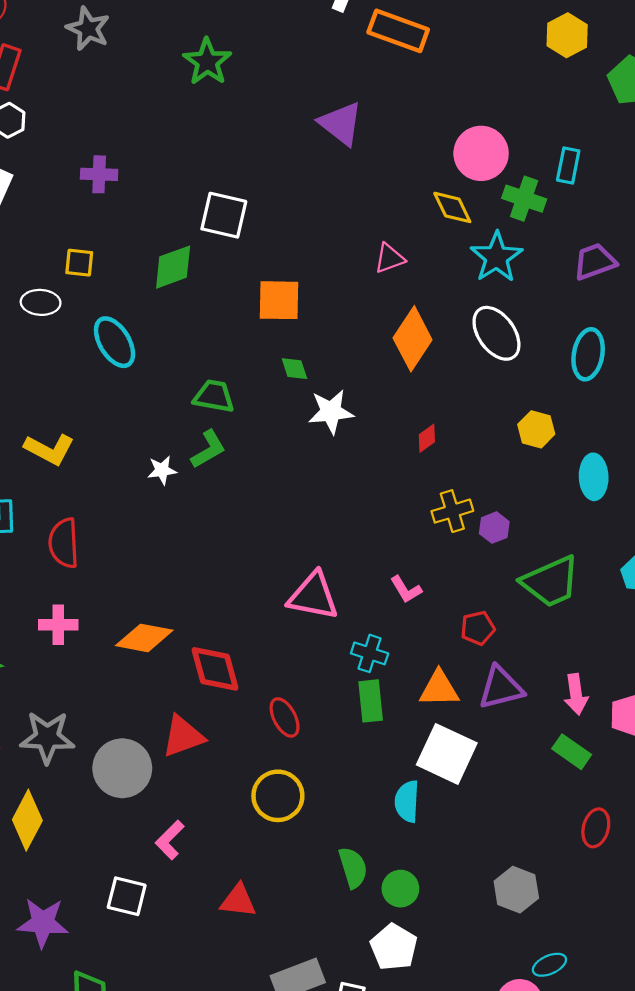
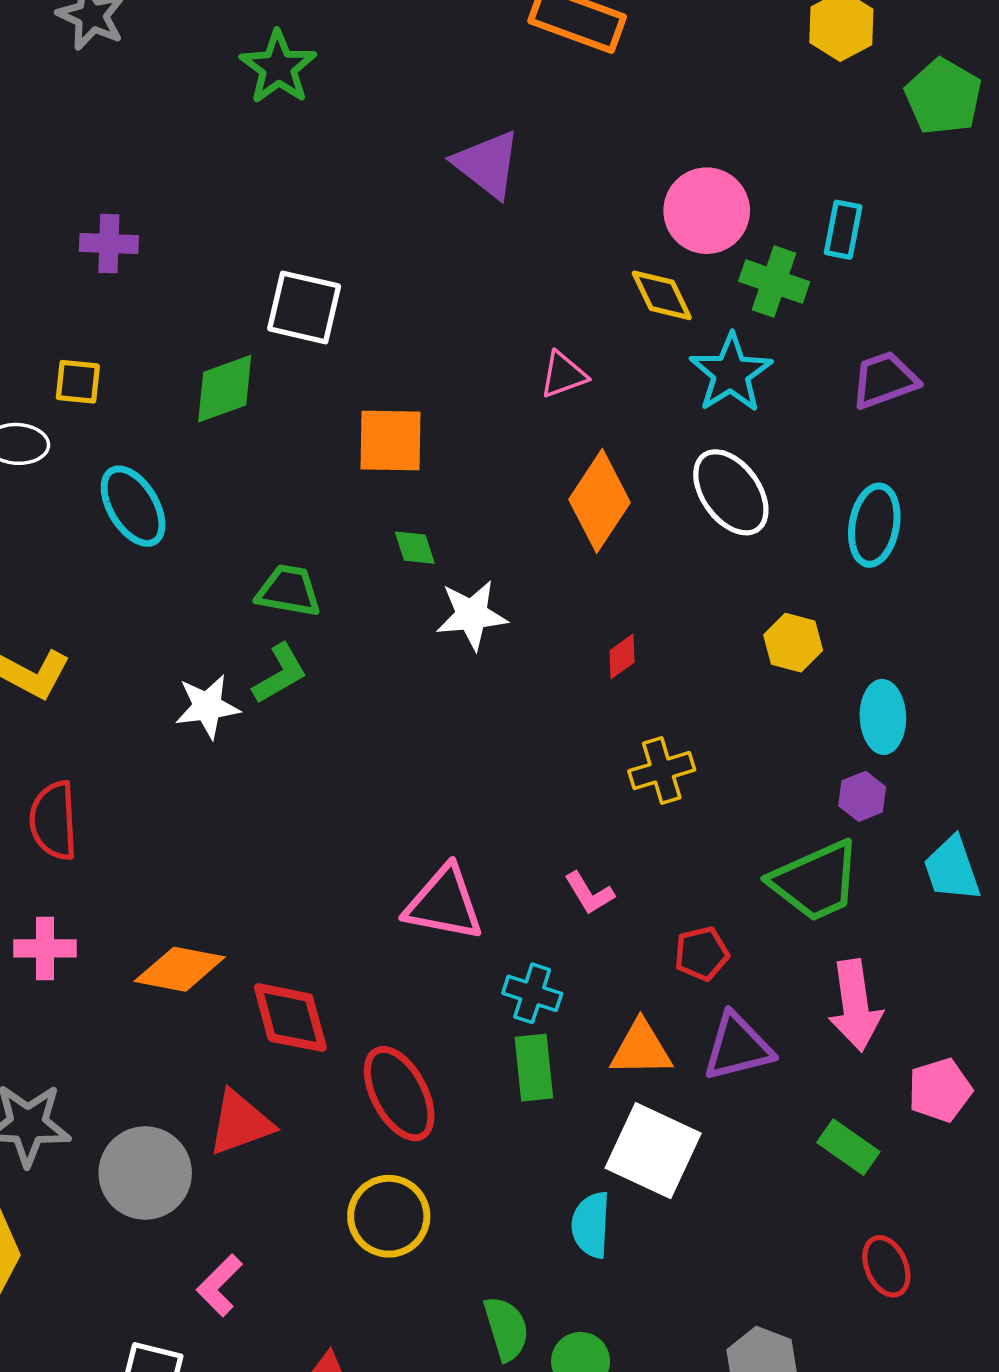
white star: (162, 470) -> (207, 707), size x1.4
purple hexagon: (494, 528) -> (862, 796), moved
pink arrow: (576, 694) -> (855, 1005), moved, size x1.4
red ellipse: (285, 717) -> (399, 1094), size x1.5
red ellipse: (596, 828) -> (886, 1266), turned -39

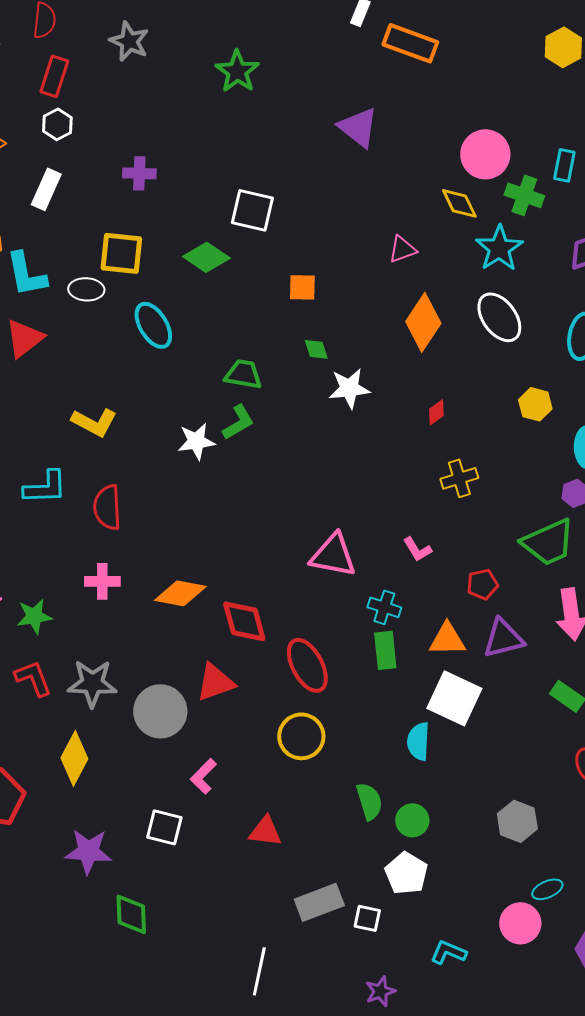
yellow square: (78, 382) -> (121, 253), size x1.6
green diamond: (225, 389) -> (206, 257), turned 54
orange square: (390, 440) -> (302, 287), size x0.7

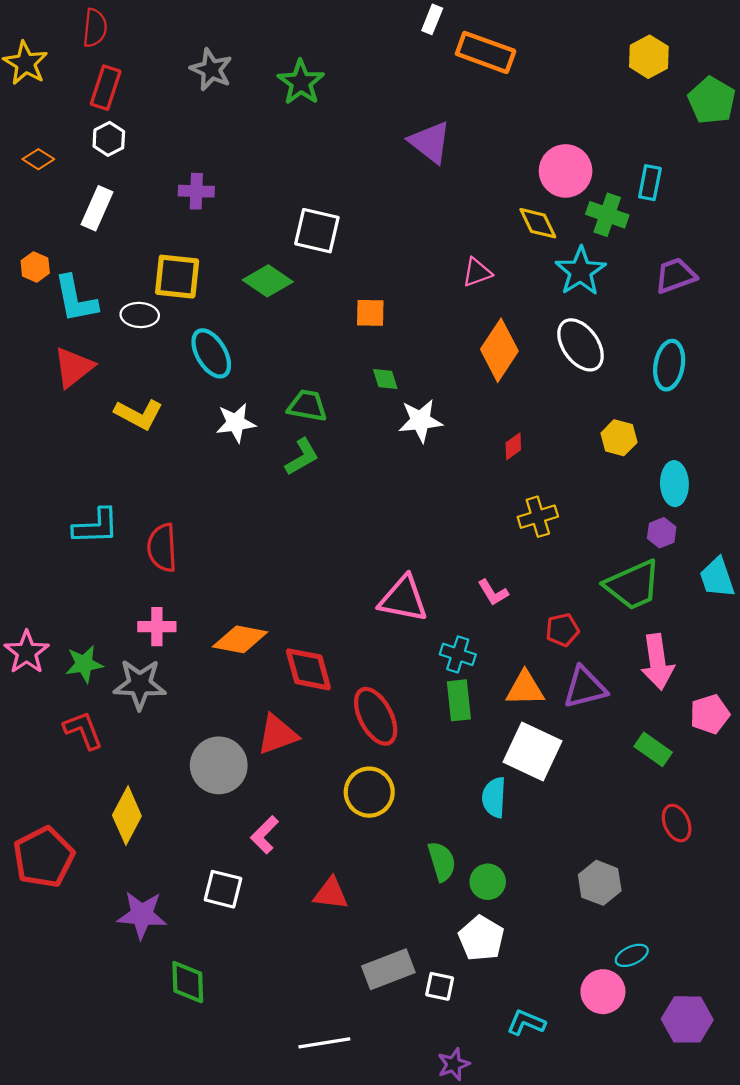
gray star: (129, 41) -> (211, 70), moved
yellow L-shape: (94, 422) -> (139, 414), moved
white star: (196, 441) -> (236, 423), moved
gray star: (92, 683) -> (140, 684), moved
white line: (259, 971) -> (324, 1043), turned 69

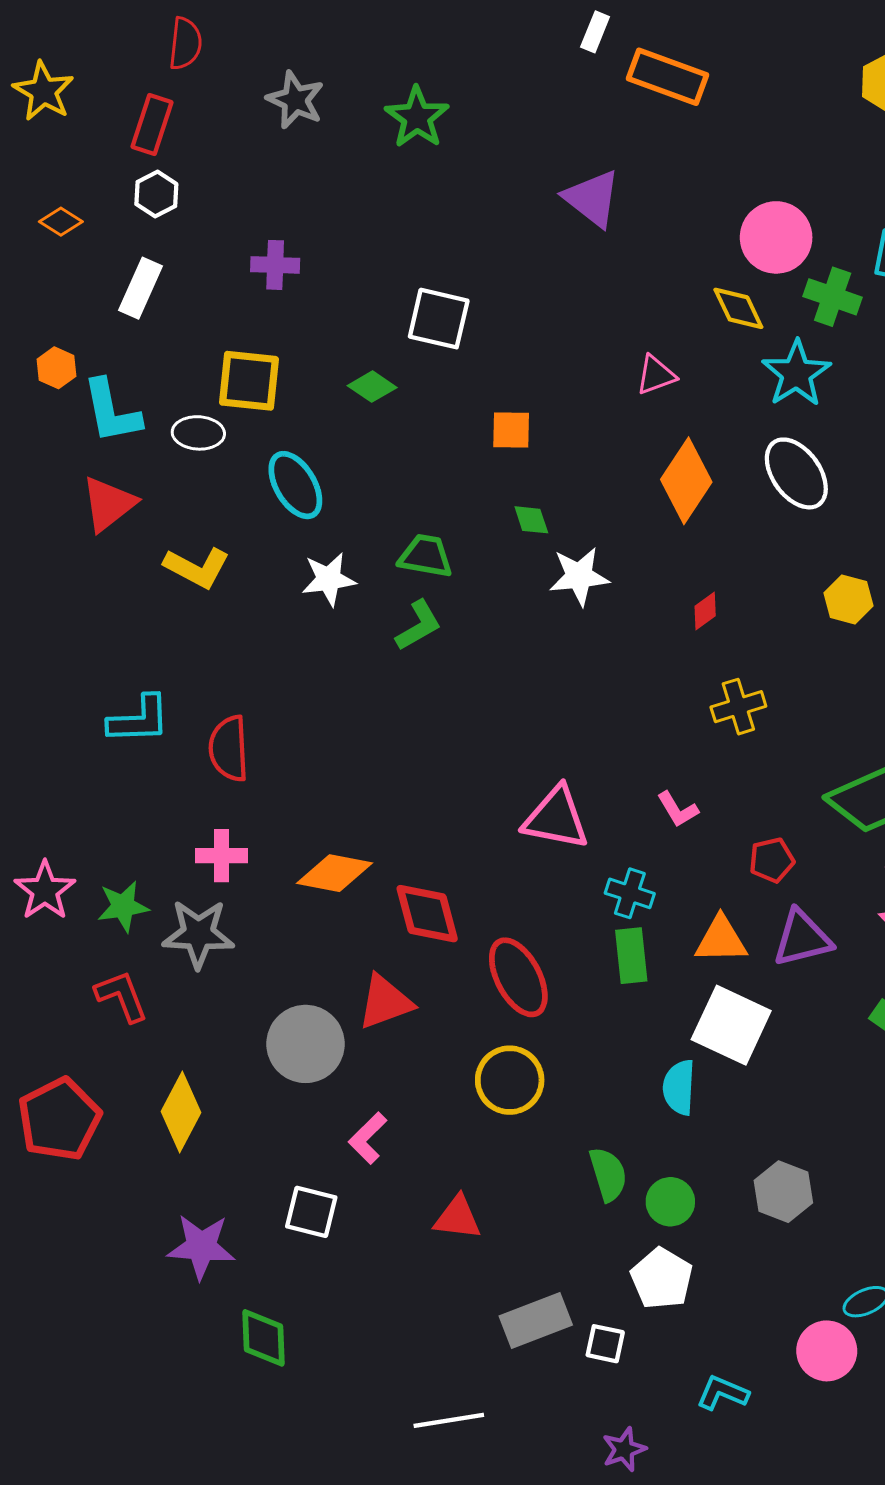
red semicircle: (95, 28) -> (185, 43), moved
green diamond: (268, 281) -> (372, 387), size x0.7
red pentagon: (44, 857) -> (59, 1119), moved
gray hexagon: (600, 883) -> (783, 1192), moved

